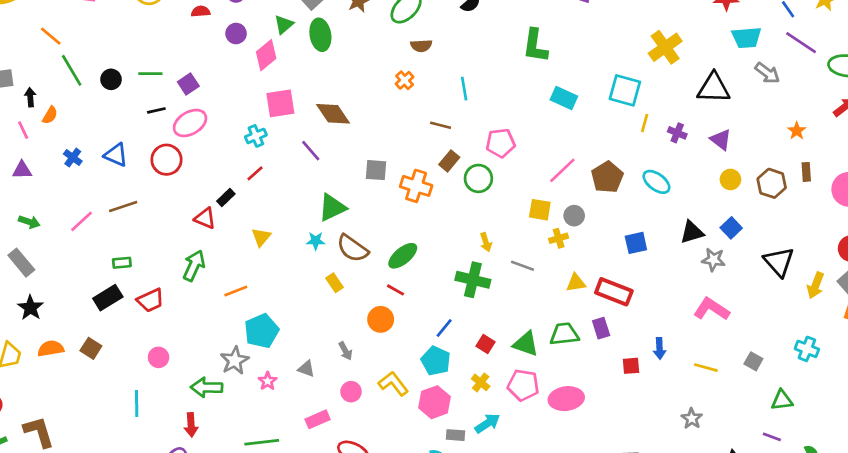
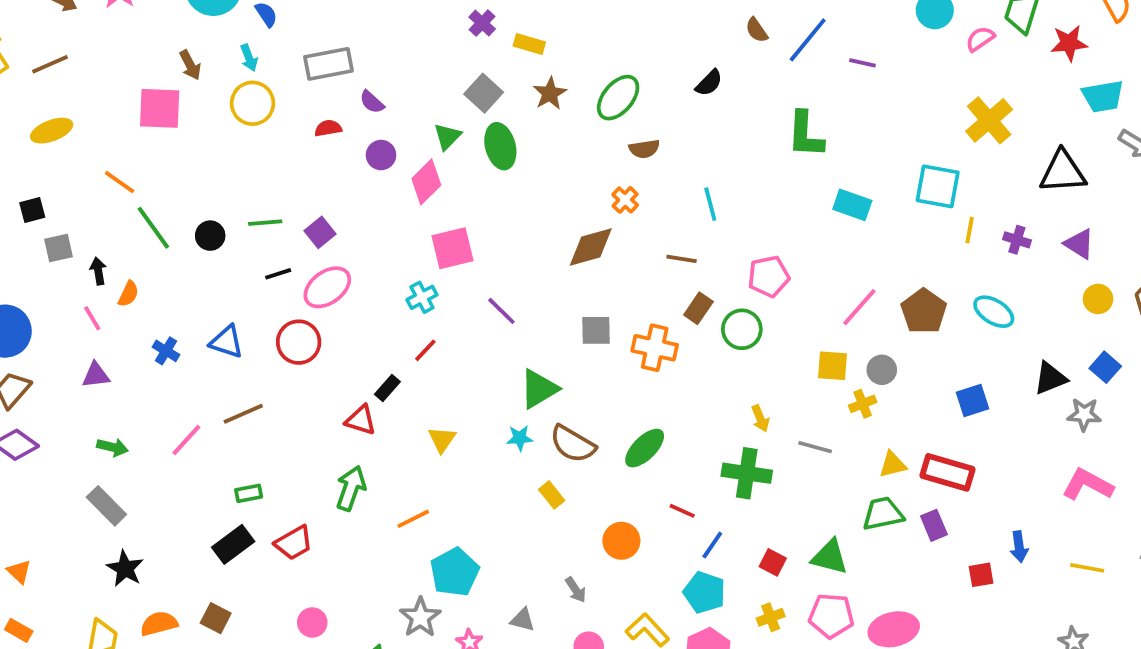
brown diamond: (333, 114) -> (591, 247), moved, turned -66
red line: (395, 290) -> (682, 511), moved
green trapezoid: (564, 334) -> (883, 514), moved
yellow cross: (481, 382) -> (771, 617), turned 36

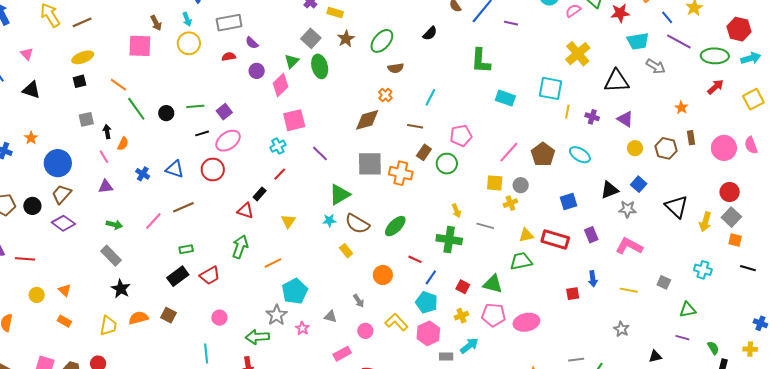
cyan line: (710, 204) -> (430, 97), turned 42
black square: (32, 210) -> (80, 81), moved
gray square: (596, 330) -> (370, 164), size x1.5
purple rectangle: (934, 525) -> (591, 235), moved

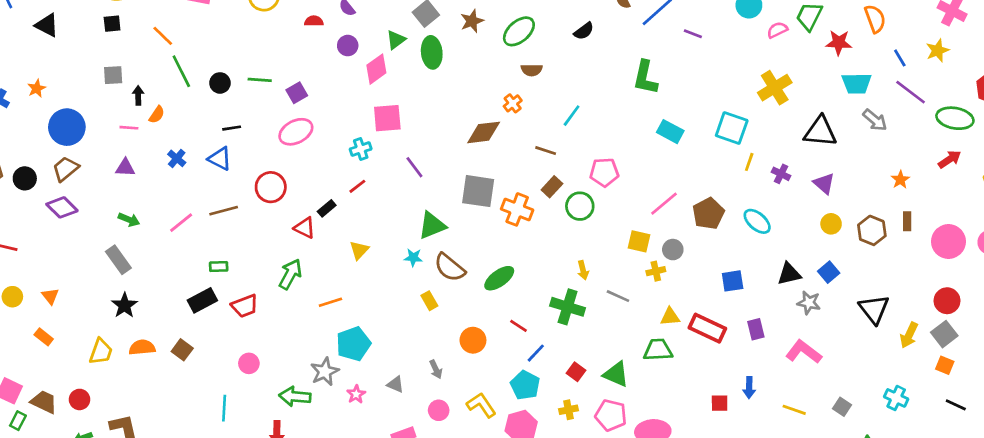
black line: (202, 133) -> (232, 128), moved
pink line: (104, 157) -> (129, 128), turned -64
red circle: (213, 169) -> (271, 187), moved

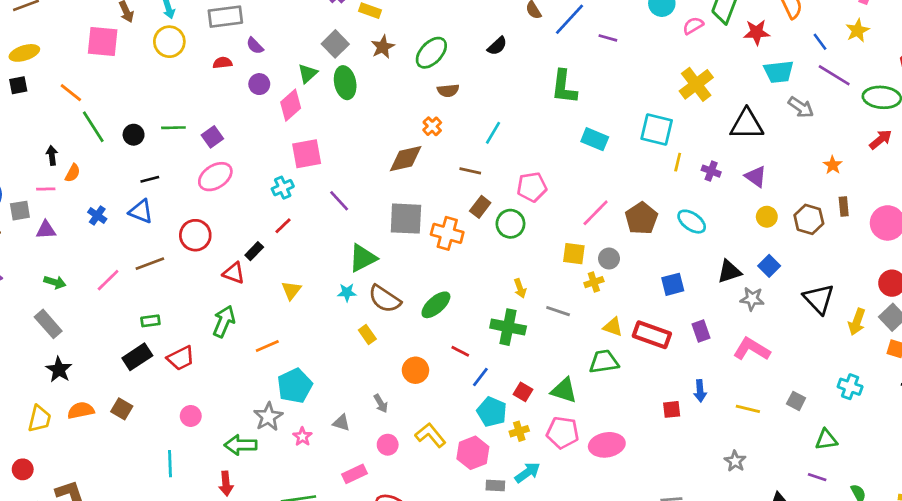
gray square: (113, 75) -> (20, 211), moved
yellow triangle: (670, 317) -> (613, 327), turned 30
cyan pentagon: (525, 385) -> (492, 412), moved

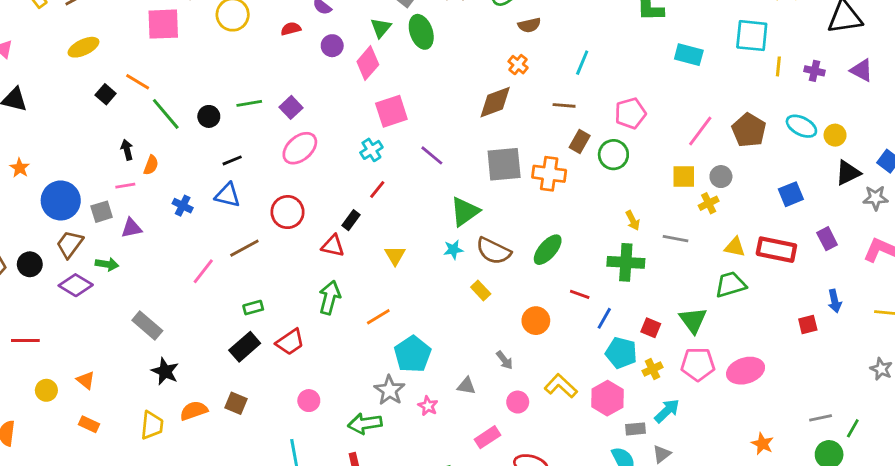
black square: (18, 85) -> (106, 94), moved, turned -30
yellow circle: (767, 217) -> (835, 135), moved
green arrow: (55, 282) -> (107, 264), moved
green triangle: (564, 390) -> (693, 320), turned 44

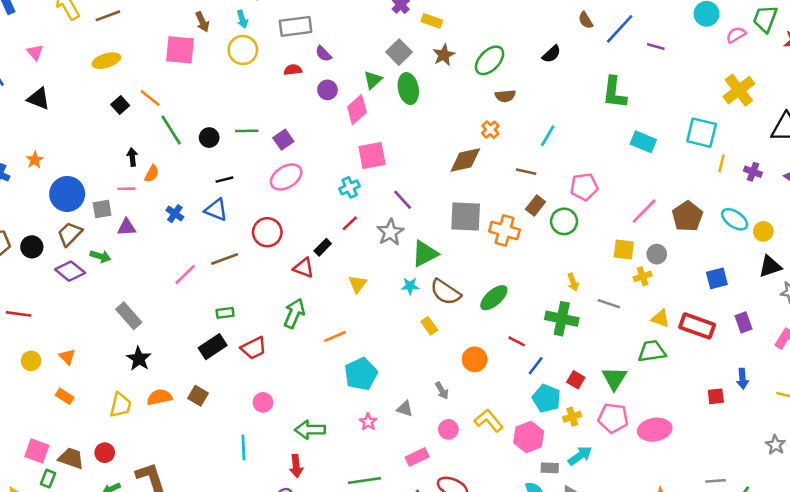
gray star: (390, 390) -> (390, 232), moved

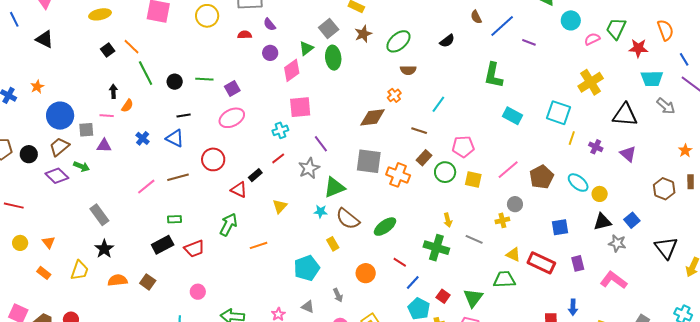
yellow square: (624, 249) -> (473, 179), moved
cyan pentagon: (361, 374) -> (307, 268), moved
yellow trapezoid: (121, 405) -> (80, 270), moved

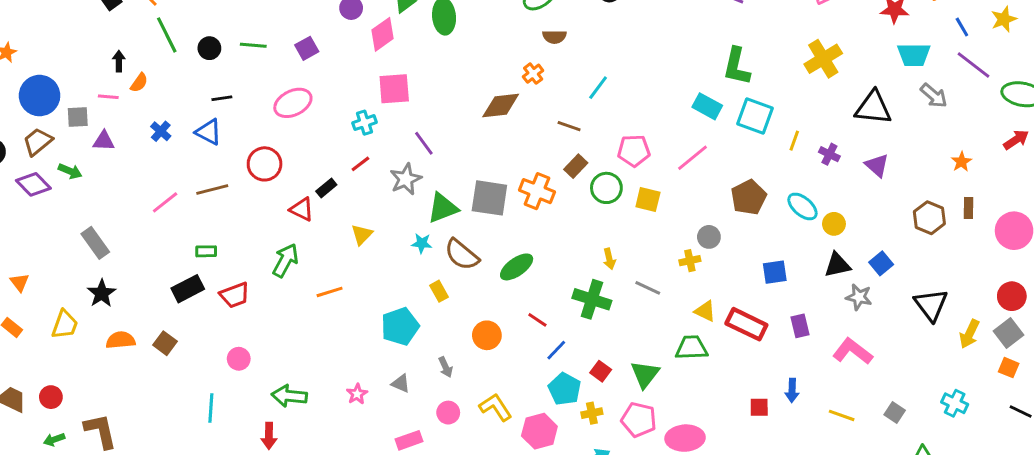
green L-shape: (493, 75) -> (737, 66), moved
purple square: (232, 89) -> (307, 48), moved
cyan square: (559, 113) -> (755, 116), moved
gray square: (369, 161) -> (489, 198), moved
pink line: (508, 170) -> (692, 158), moved

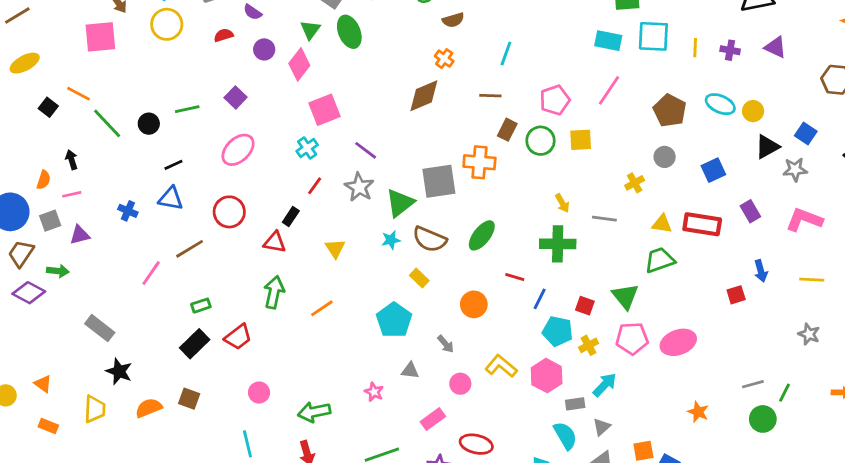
orange semicircle: (139, 83) -> (44, 180), moved
gray circle: (709, 237) -> (665, 157), moved

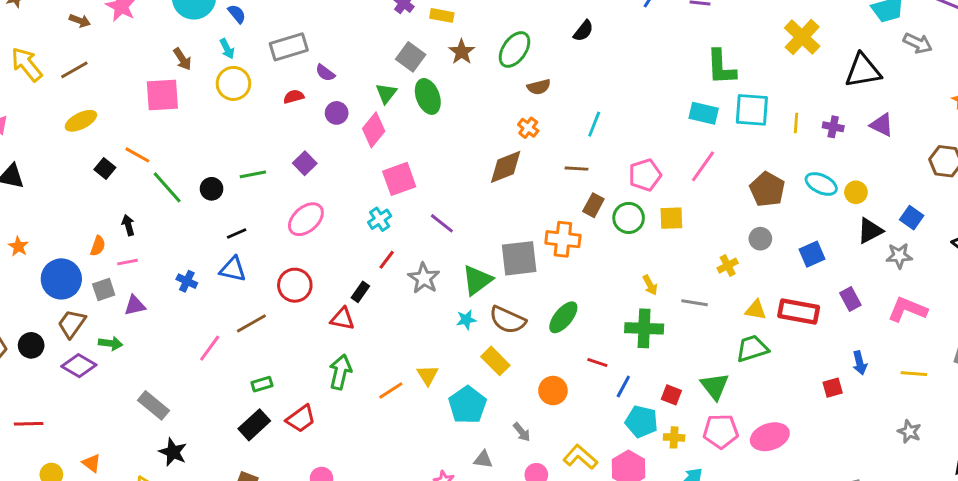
gray star: (359, 187) -> (424, 278), moved
yellow triangle: (335, 248) -> (428, 375), moved
yellow rectangle: (419, 278) -> (495, 361), size x1.4
yellow cross: (589, 345) -> (674, 437), turned 30

